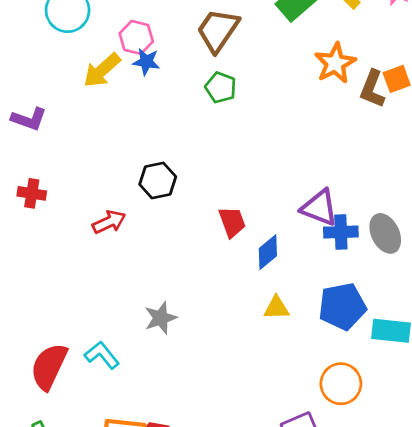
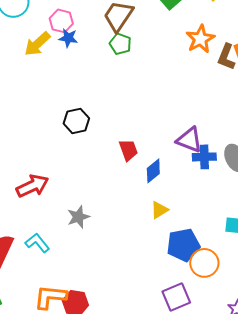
green pentagon: (221, 88) -> (120, 44), moved
red arrow: (109, 222) -> (32, 186), moved, size x1.4
blue pentagon: (342, 306) -> (183, 245), moved
yellow triangle: (276, 308) -> (159, 210), turned -30

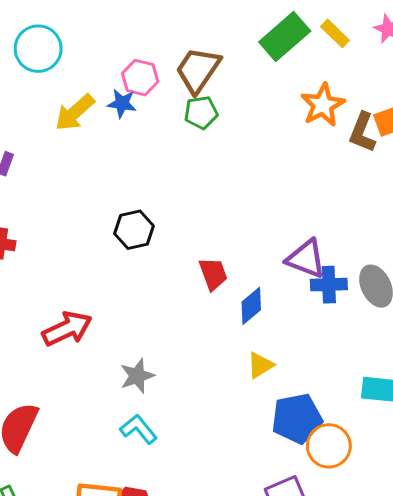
pink hexagon: (61, 21) -> (140, 78), moved
green pentagon: (120, 44) -> (201, 113), turned -30
cyan L-shape: (37, 243) -> (139, 429), moved

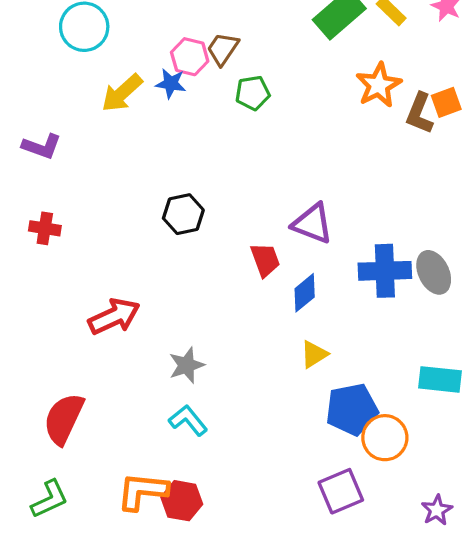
brown trapezoid: (198, 70) -> (223, 49), moved, size x0.7
purple triangle: (306, 259) -> (312, 224), moved
blue cross: (329, 285) -> (385, 271), size x1.4

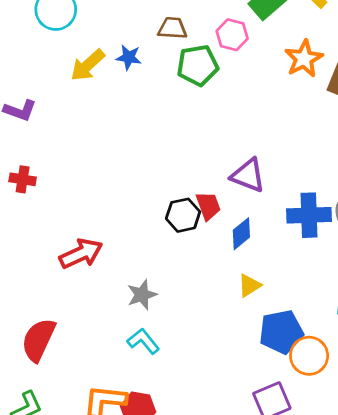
brown trapezoid: (223, 49) -> (172, 28), turned 60
pink hexagon: (190, 57) -> (232, 35), moved
green pentagon: (253, 93) -> (198, 65), size x1.4
black hexagon: (183, 214) -> (183, 215), moved

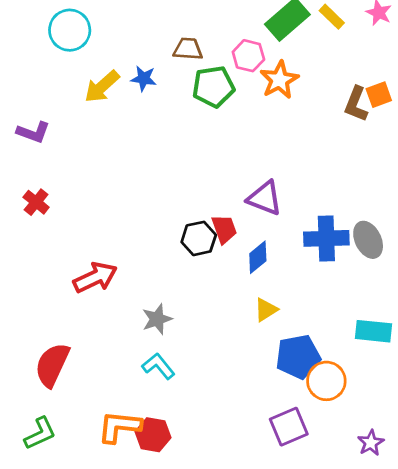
orange star: (304, 59) -> (279, 80), moved
red cross: (23, 179) -> (36, 202), turned 30

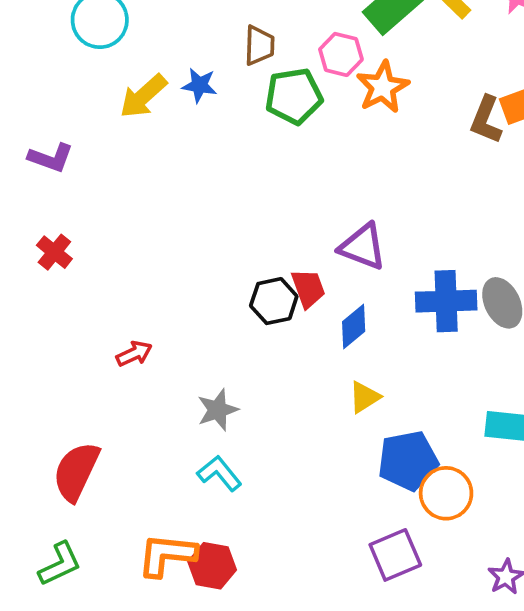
brown trapezoid: (188, 49) -> (259, 45), turned 88
red arrow: (95, 277) -> (134, 354), size x0.6

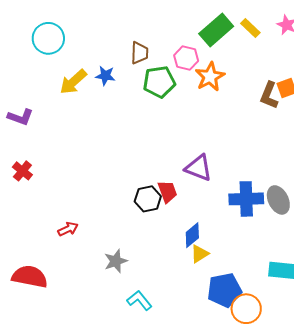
blue diamond: (354, 326) -> (192, 235), moved
red semicircle: (76, 472) -> (30, 277), moved, turned 76
cyan L-shape: (219, 473) -> (140, 300), moved

